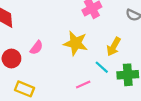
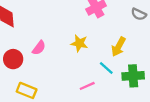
yellow star: (76, 43) -> (79, 43), size x0.7

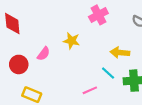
yellow star: (79, 43) -> (71, 41), moved
yellow arrow: (119, 47) -> (120, 53), turned 66

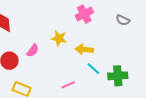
yellow arrow: (120, 53) -> (84, 49), moved
pink line: (90, 90) -> (68, 85), moved

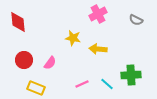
pink semicircle: (33, 50) -> (50, 63), moved
cyan line: (93, 69) -> (107, 84), moved

